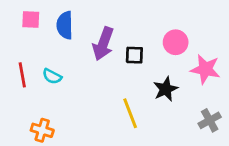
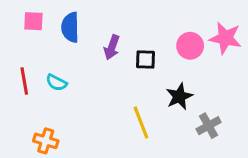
purple arrow: (103, 44) -> (112, 47), size x0.7
pink star: (205, 69) -> (225, 38), moved
gray cross: (210, 120) -> (209, 126), moved

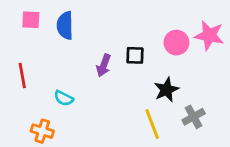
purple arrow: (112, 47) -> (104, 65), moved
cyan semicircle: (56, 83) -> (64, 98), moved
yellow line: (141, 123) -> (152, 124), moved

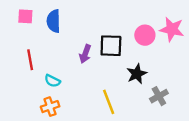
black square: (135, 55) -> (111, 46), size x1.5
red line: (22, 75) -> (30, 60), moved
yellow line: (152, 124) -> (109, 102), moved
orange cross: (42, 131) -> (50, 107), moved, turned -36

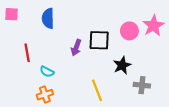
pink square: (25, 16) -> (11, 14), moved
pink star: (172, 29) -> (153, 26), turned 30
gray cross: (159, 96) -> (142, 85), turned 35

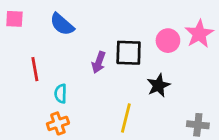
blue semicircle: (48, 18) -> (62, 24), turned -48
cyan semicircle: (47, 72) -> (61, 94), turned 64
gray cross: (142, 85) -> (198, 125), moved
yellow line: (97, 90) -> (126, 118), turned 35

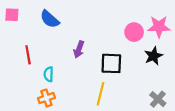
pink star: (199, 34) -> (159, 27), turned 30
black square: (129, 53) -> (111, 63), moved
black star: (158, 85) -> (154, 56), moved
gray cross: (198, 125) -> (158, 99), turned 35

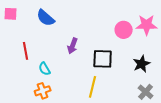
black star: (154, 56) -> (142, 64), moved
cyan semicircle: (49, 74) -> (45, 69), turned -32

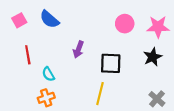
pink square: (11, 14) -> (19, 20), moved, turned -32
pink circle: (124, 30) -> (125, 24), moved
black star: (142, 64) -> (153, 57), moved

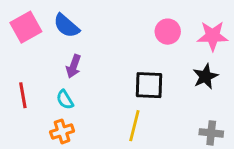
pink square: (19, 20) -> (26, 27), size x1.5
purple arrow: (78, 49) -> (74, 66), moved
red line: (28, 55) -> (23, 95), moved
gray cross: (157, 99) -> (211, 133), turned -35

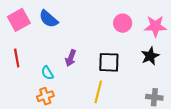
purple arrow: (74, 66) -> (71, 58), moved
red line: (23, 95) -> (17, 58), moved

